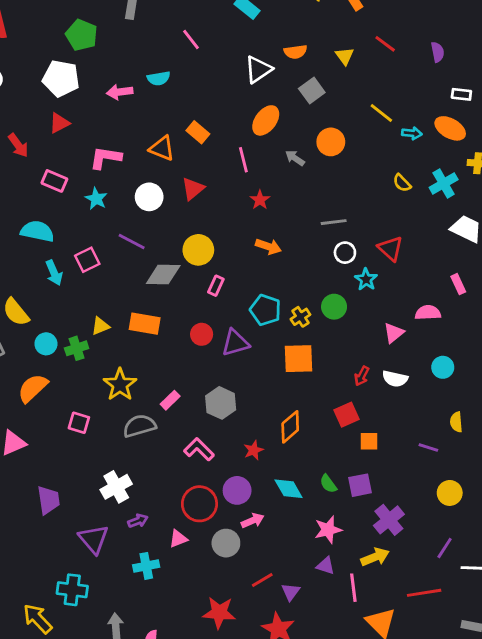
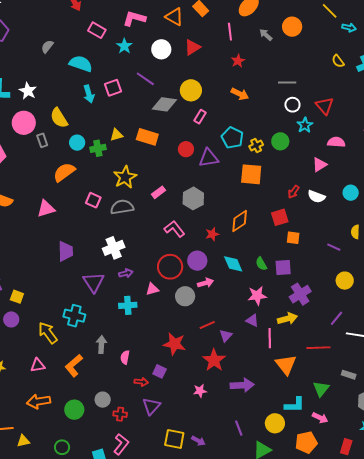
pink semicircle: (428, 313) -> (336, 142), moved
gray semicircle: (139, 426) -> (122, 207), moved

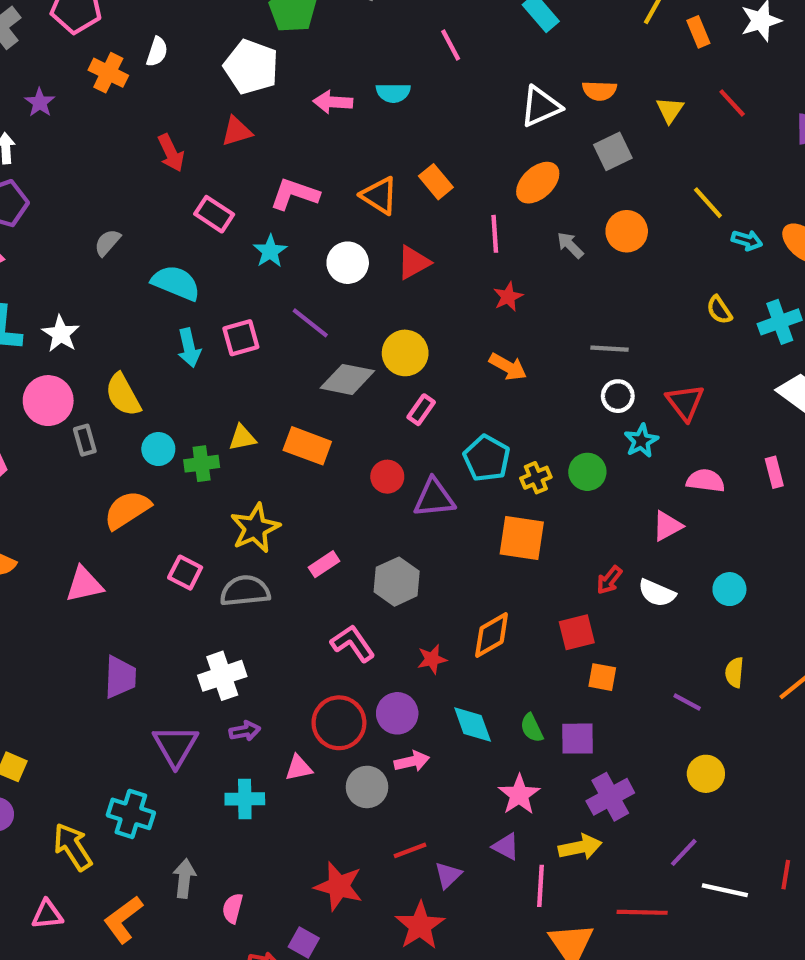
pink star: (257, 296) -> (519, 795), turned -30

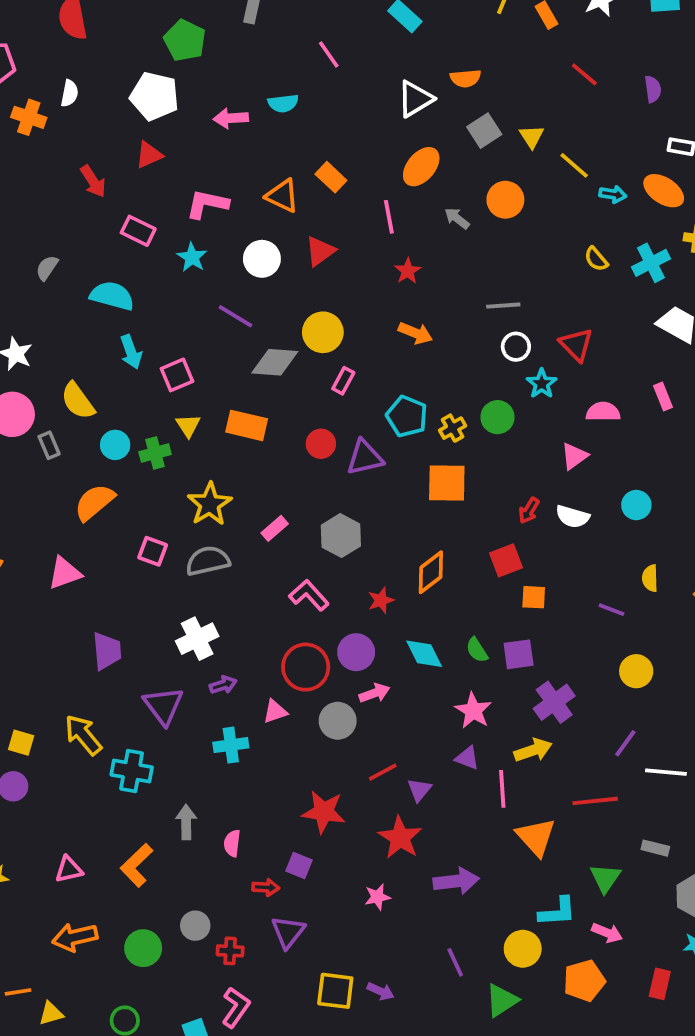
yellow triangle: (670, 110) -> (532, 137), moved
pink square: (241, 338) -> (177, 375), moved
yellow triangle: (242, 438) -> (188, 426), turned -44
yellow arrow: (73, 847) -> (83, 735), moved

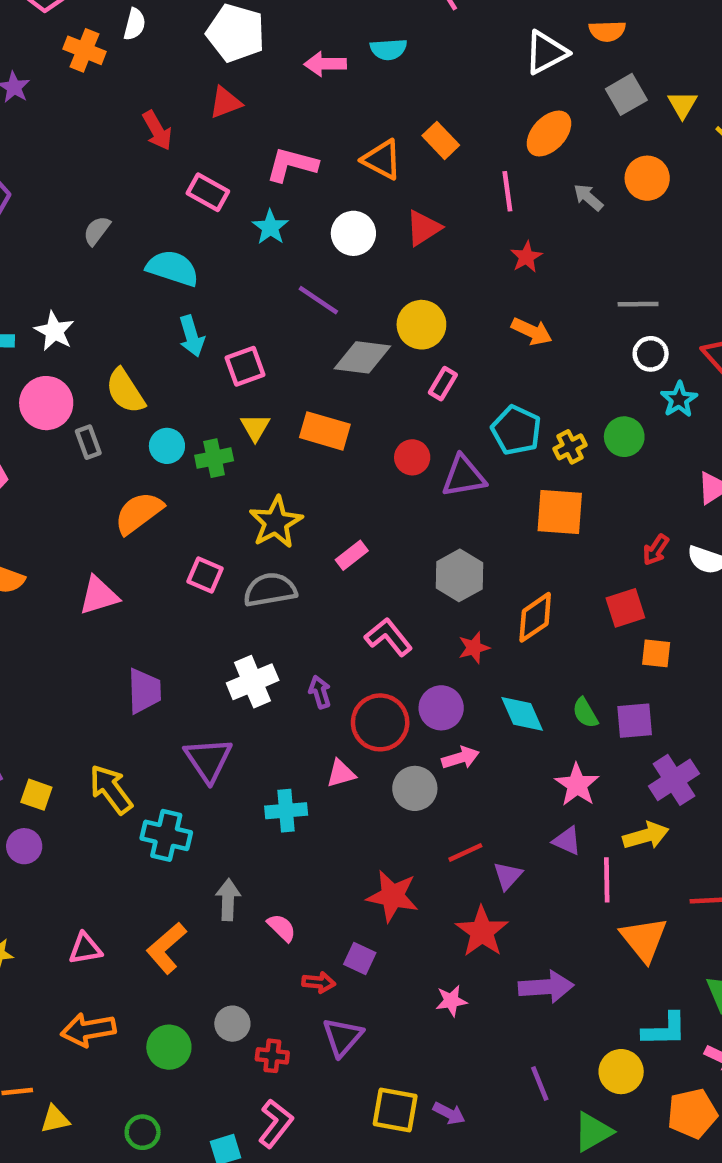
gray hexagon: (341, 536) -> (459, 575), moved
purple arrow: (223, 685) -> (320, 692), moved, turned -92
pink semicircle: (232, 843) -> (282, 928), turned 124

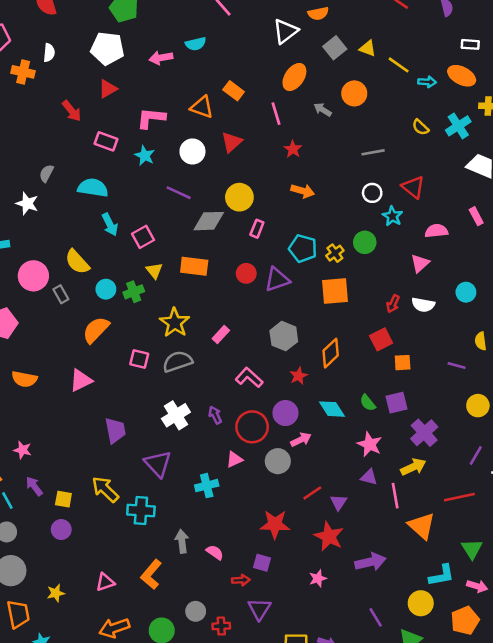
yellow triangle: (682, 105) -> (368, 48), turned -30
gray line: (638, 304) -> (373, 152), moved
white star: (54, 331) -> (27, 203), moved

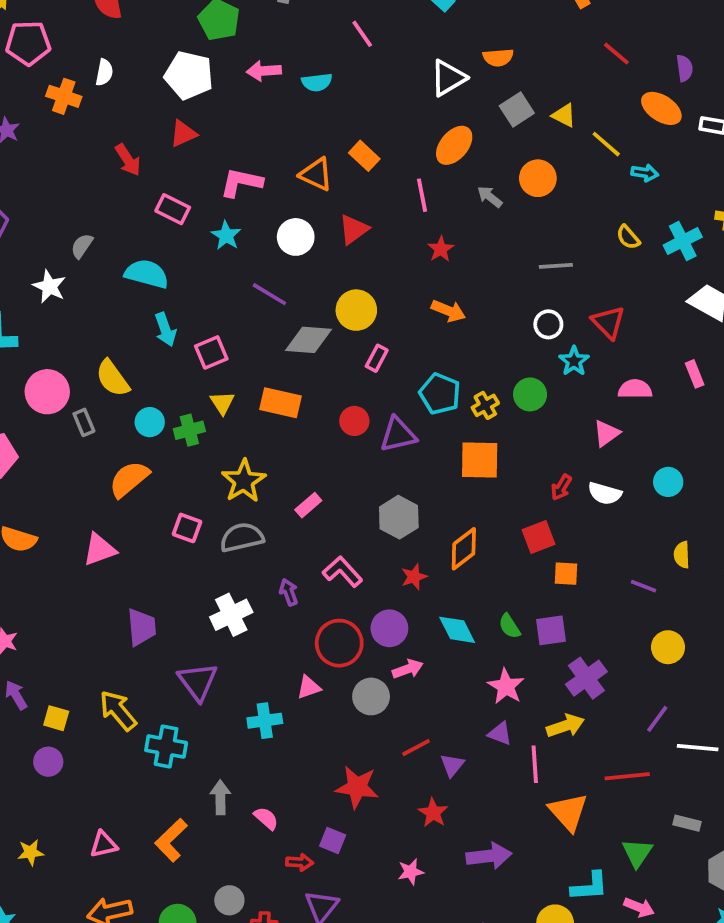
pink arrow: (161, 58) -> (264, 71), moved
orange ellipse: (462, 76) -> (661, 108), moved
purple arrow: (215, 415) -> (289, 592), moved
red star: (329, 536) -> (433, 813), size x0.7

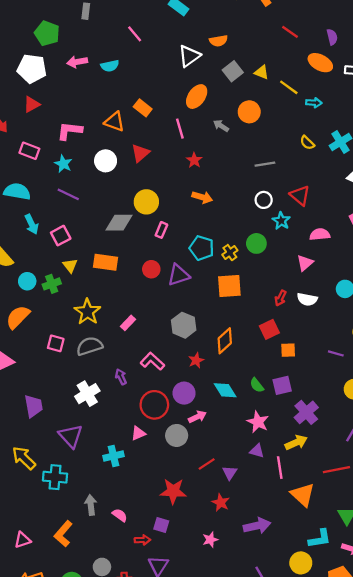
purple line: (269, 294) -> (68, 194), moved

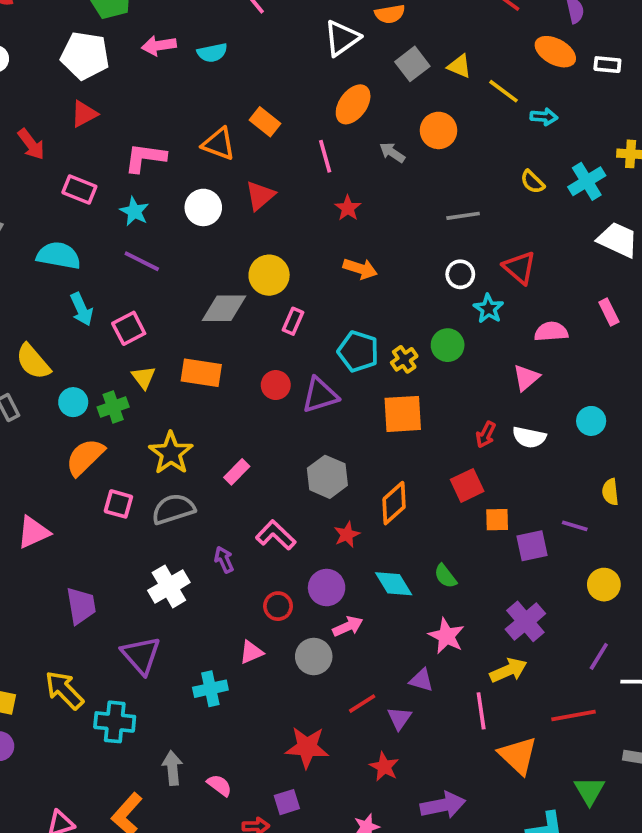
orange semicircle: (18, 317) -> (85, 457), moved
purple square: (282, 385) -> (532, 546), moved
red circle: (154, 405) -> (278, 606), size x0.6
purple triangle: (257, 451) -> (421, 680), moved
purple square: (161, 525) -> (287, 802), turned -35

